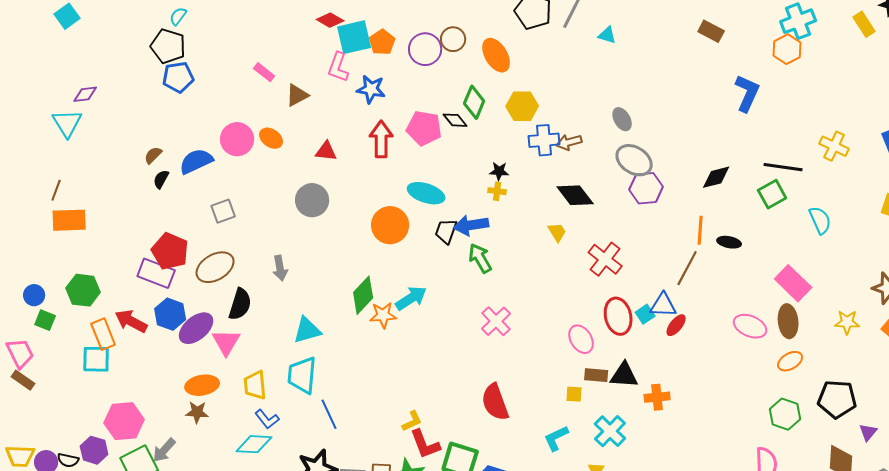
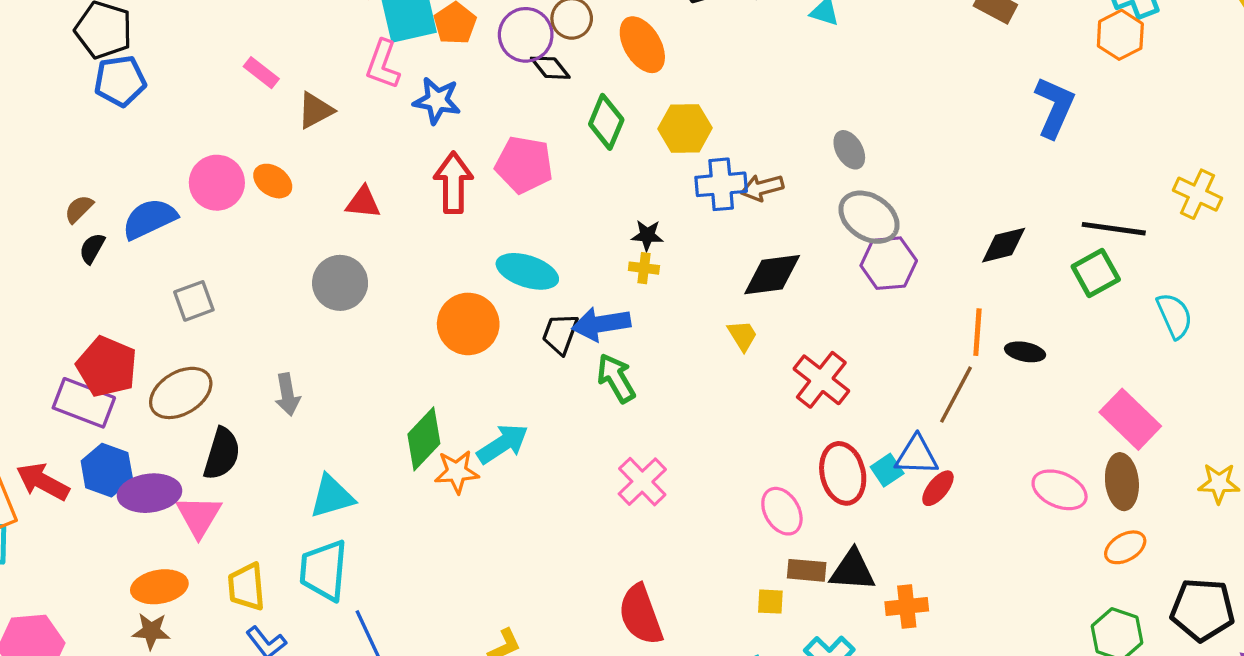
black diamond: (455, 120) -> (550, 68), moved
black diamond: (575, 195) -> (772, 275), turned -60
purple ellipse: (196, 328) -> (150, 493), turned 33

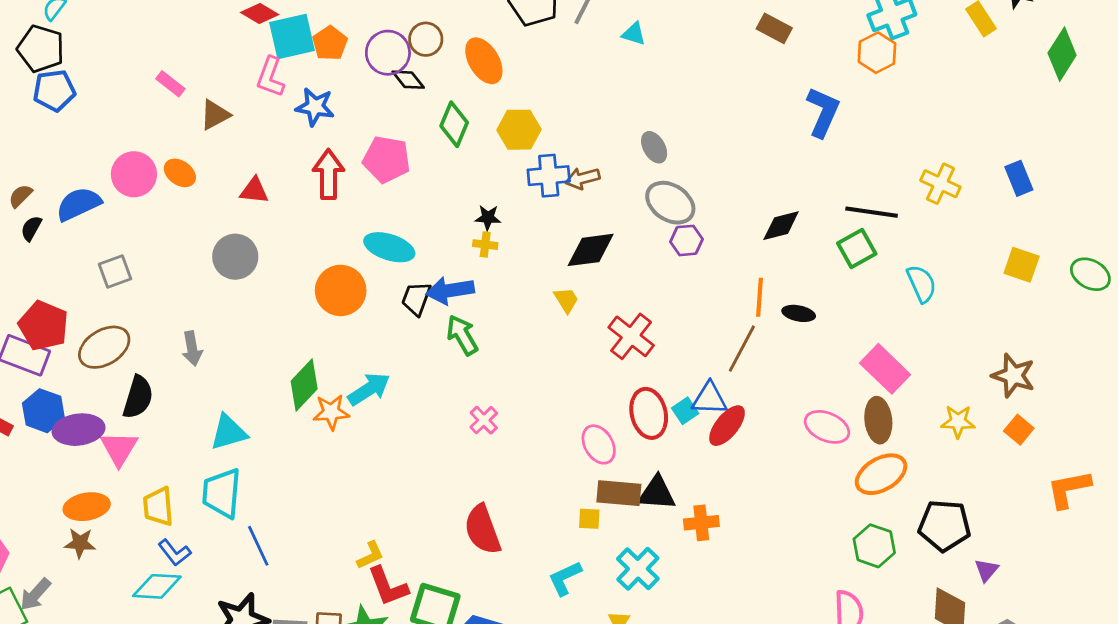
purple hexagon: (889, 263) -> (686, 240), size x0.7
pink cross: (642, 482) -> (484, 420), size x0.7
red ellipse: (938, 488) -> (727, 426), size x1.4
orange ellipse: (1125, 547) -> (881, 474), size x1.5
brown rectangle: (807, 570) -> (619, 493), size x1.4

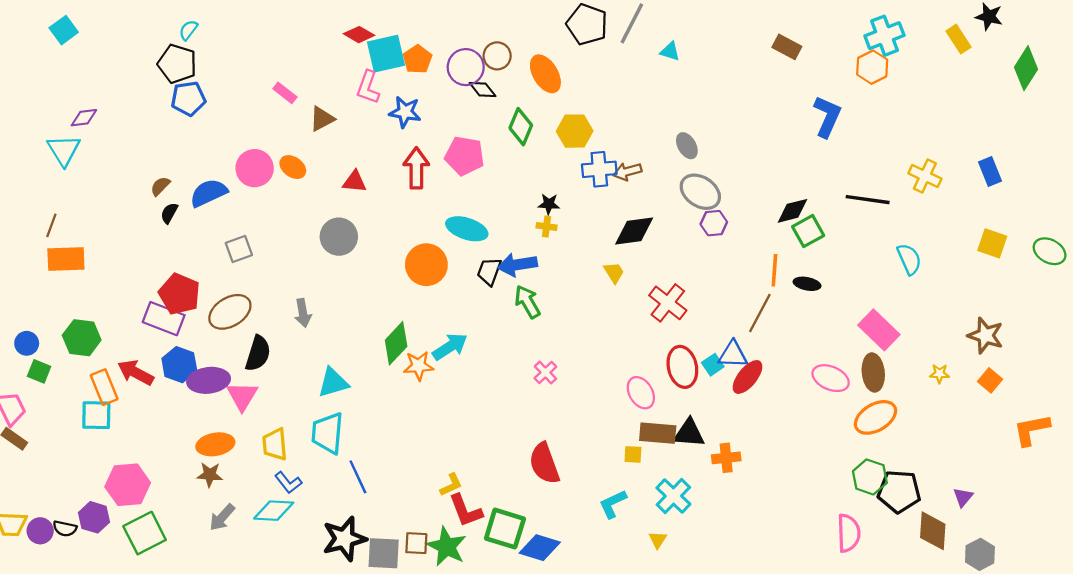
green square: (857, 249) -> (808, 231), moved
yellow star: (958, 421) -> (940, 374), size x0.7
black pentagon: (945, 526) -> (899, 492), moved
gray arrow: (35, 594) -> (222, 517), moved

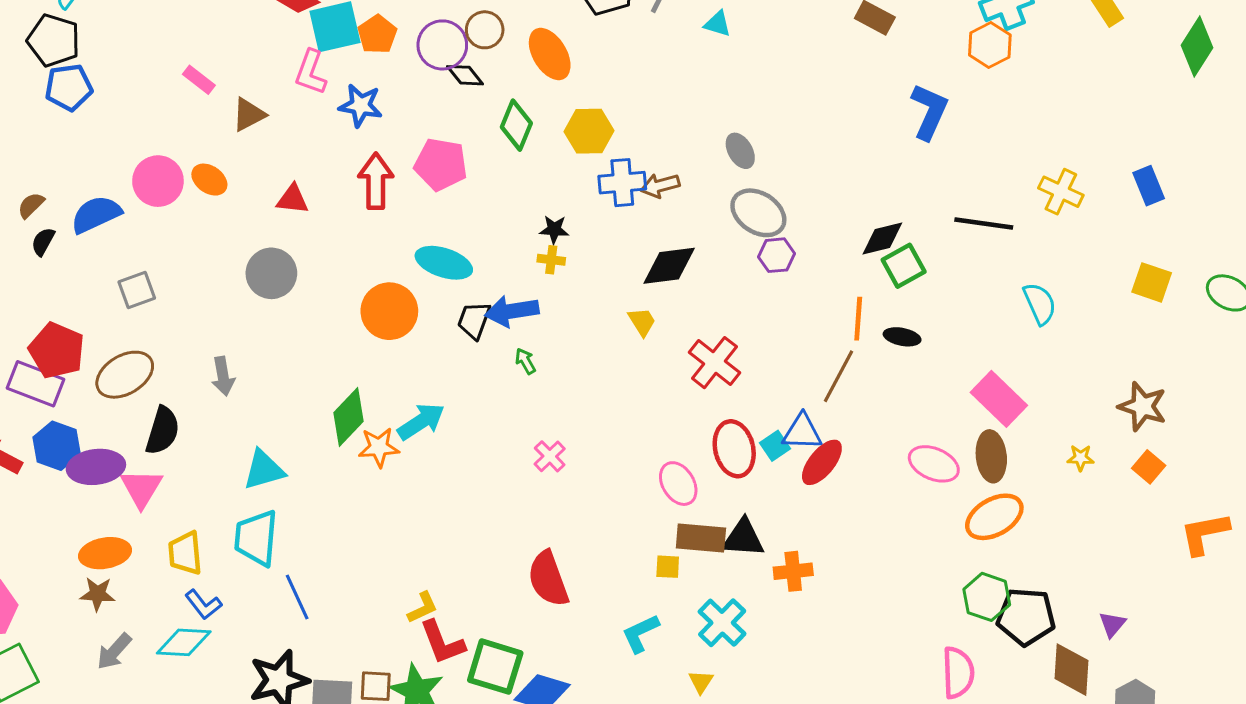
green arrow: (527, 302) -> (525, 361), size x0.6

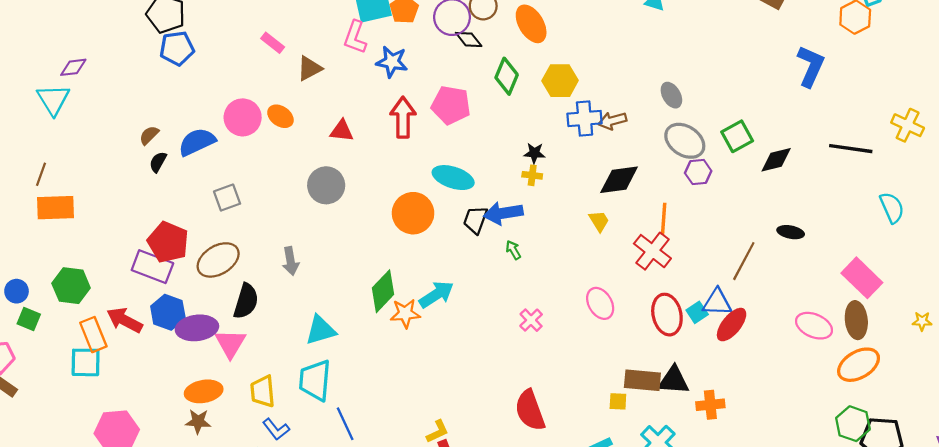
green square: (904, 266) -> (737, 136), moved
orange line: (858, 319) -> (664, 219), moved
pink ellipse: (678, 484) -> (600, 303), moved

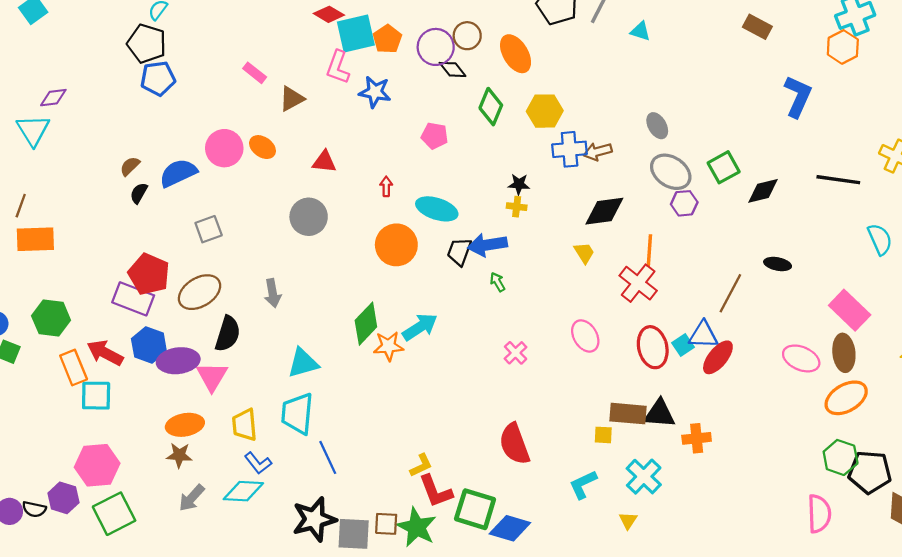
pink pentagon: (451, 105) -> (435, 136), size x0.7
red arrow: (403, 117) -> (386, 186), moved, size x0.5
cyan square: (86, 362) -> (96, 396), moved

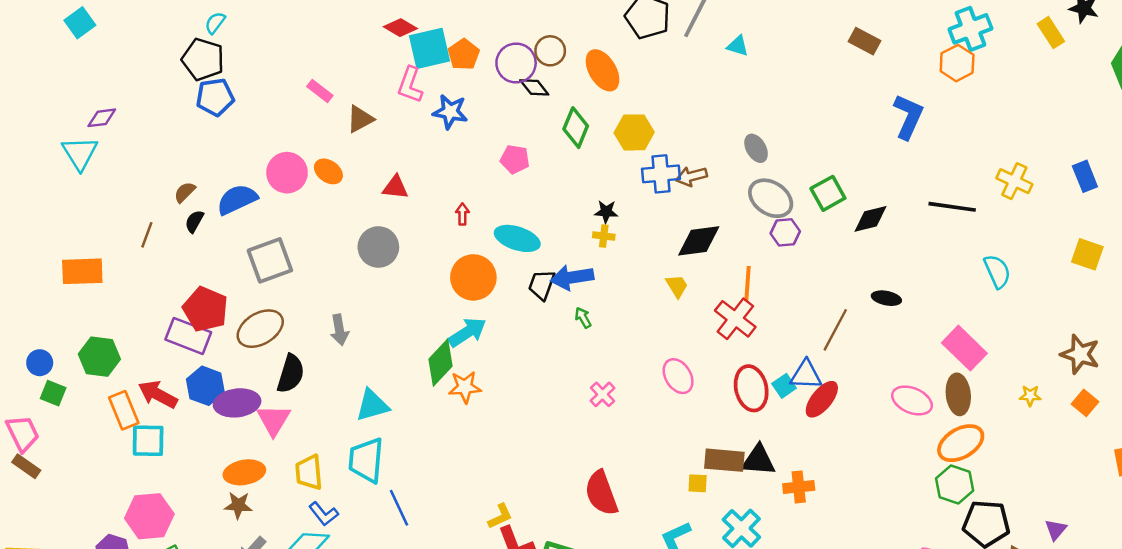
brown line: (21, 206) -> (147, 235), moved
gray square: (209, 229) -> (270, 260), size x1.5
cyan arrow: (420, 327) -> (467, 332), moved
green hexagon: (841, 457) -> (955, 485), moved

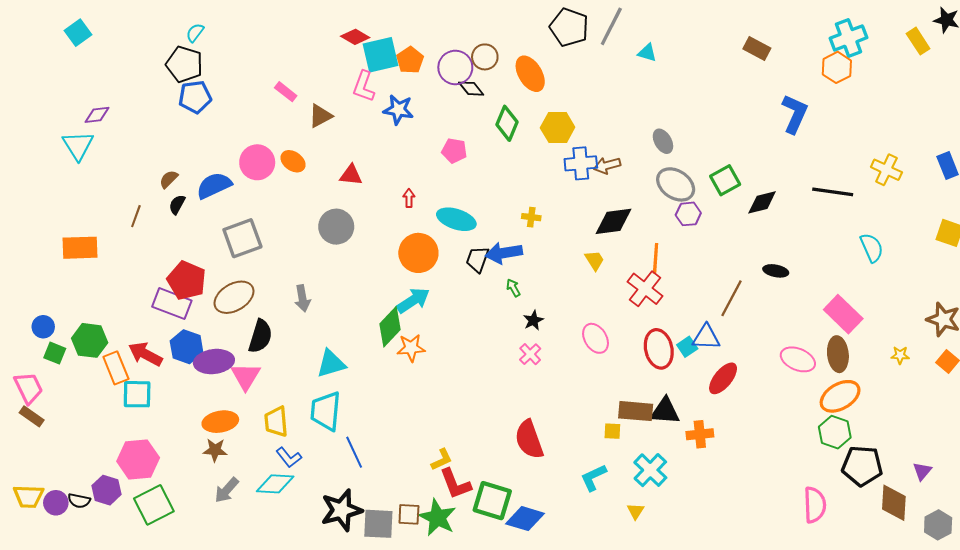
black star: (606, 212) -> (533, 320), moved, turned -30
green hexagon: (99, 357) -> (90, 340), moved
red ellipse: (822, 399) -> (723, 378), moved

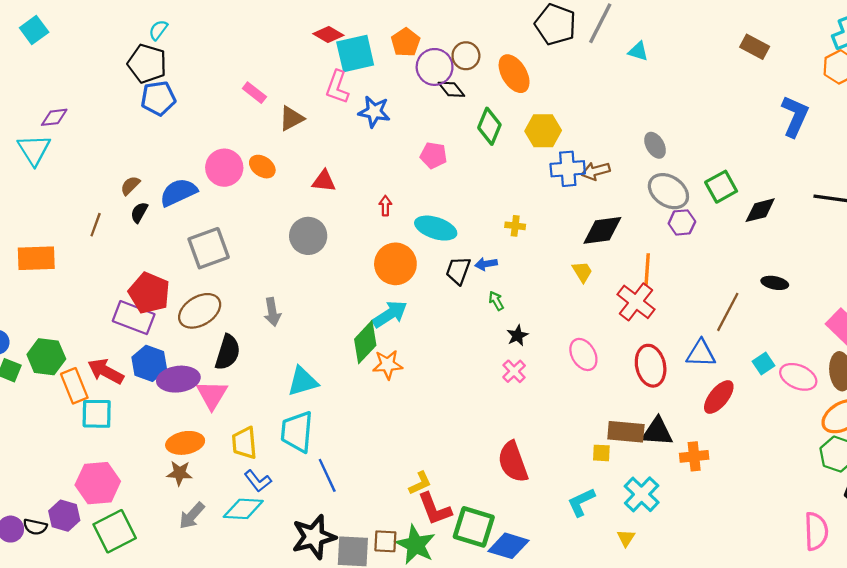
orange pentagon: (410, 60) -> (406, 42), moved
blue arrow: (504, 253) -> (486, 264), size x0.6
cyan square: (687, 347) -> (764, 363), moved

